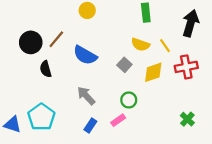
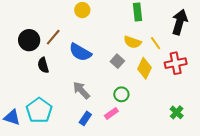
yellow diamond: (153, 72) -> (145, 68), turned -45

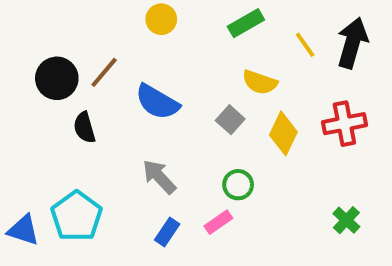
green rectangle: (137, 12) -> (246, 23), moved, turned 66
yellow line: (156, 43) -> (305, 45), moved

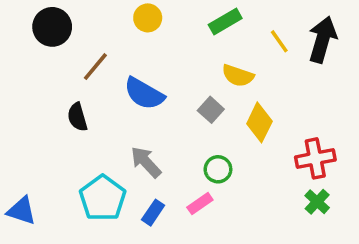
black circle: (57, 78) -> (52, 27), moved
red cross: (344, 124) -> (315, 158), moved
cyan pentagon: (77, 216) -> (103, 198), moved

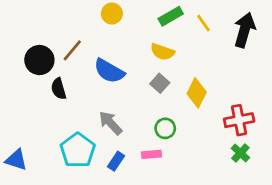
black circle: (52, 27) -> (39, 60), moved
yellow line: (279, 41) -> (203, 23), moved
yellow semicircle: (238, 76) -> (162, 52), moved
pink rectangle: (200, 204) -> (152, 154), turned 30

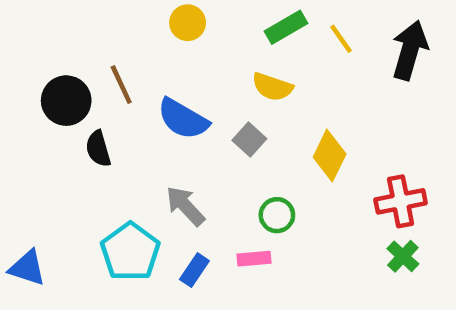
brown line: (72, 50) -> (121, 85), turned -65
gray square: (160, 83) -> (249, 140), moved

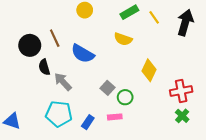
gray square: (249, 140) -> (108, 88), moved
gray arrow: (185, 206) -> (63, 82), moved
cyan pentagon: (130, 252) -> (59, 114), turned -30

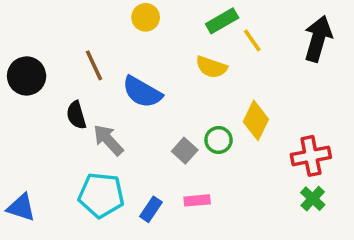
yellow line: (154, 17) -> (252, 40), moved
black circle: (30, 45) -> (27, 76), moved
green circle: (125, 97) -> (219, 140), moved

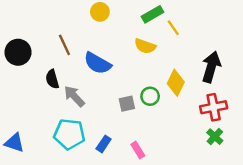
black arrow: (318, 39) -> (211, 67), moved
gray square: (185, 151) -> (127, 104), turned 35
pink rectangle: (197, 200) -> (138, 150), moved, turned 63

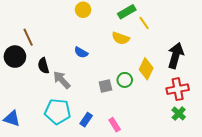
brown line: (64, 45) -> (28, 37), moved
black circle: (18, 52) -> (15, 57), moved
blue semicircle: (97, 63) -> (81, 52), size x0.6

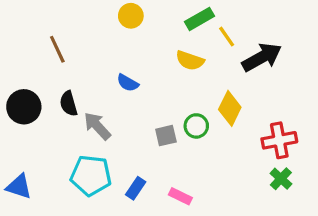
brown line: (28, 37) -> (57, 49), moved
black arrow: (176, 56) -> (262, 57), moved, turned 45
black circle: (15, 57) -> (24, 107), moved
pink rectangle: (115, 125) -> (180, 196), turned -32

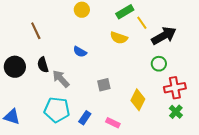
yellow diamond: (230, 108) -> (138, 100), moved
green circle: (196, 126) -> (159, 64), moved

